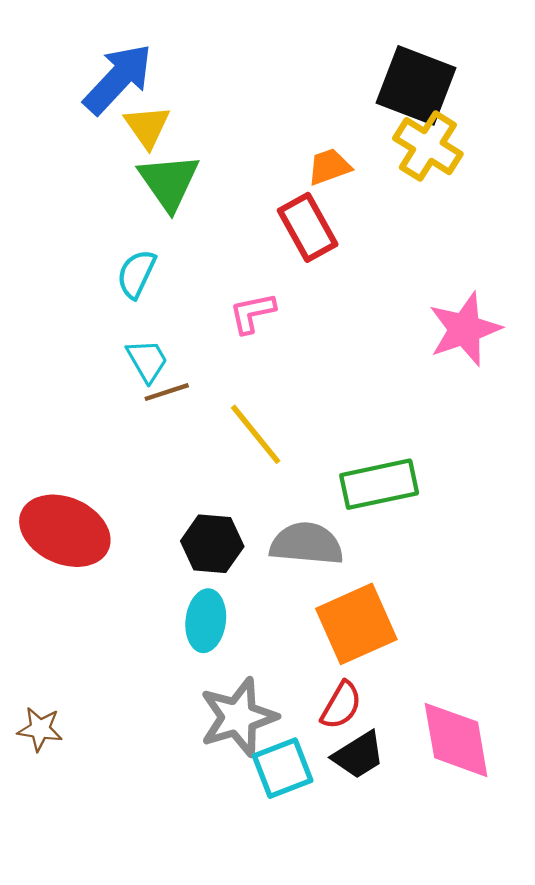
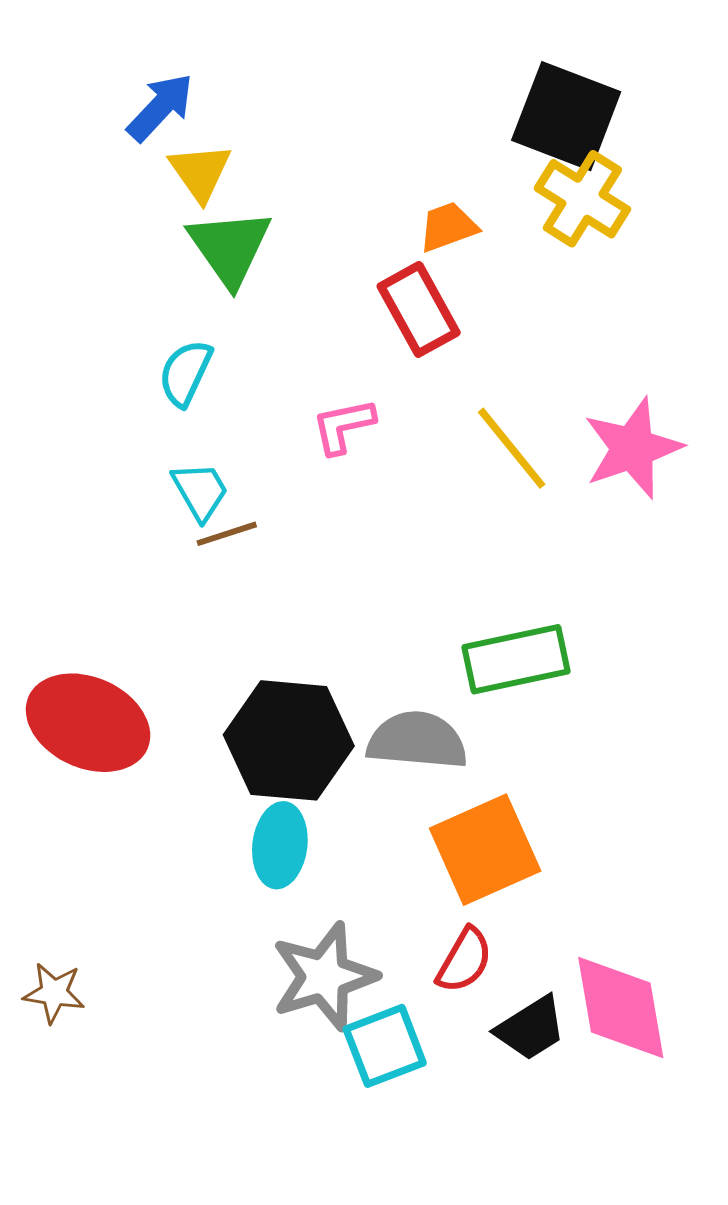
blue arrow: (118, 79) -> (160, 107), size x0.7
yellow line: (256, 434) -> (512, 448), moved
black hexagon: (212, 544) -> (289, 740), size x1.5
black trapezoid: (359, 755) -> (531, 1028), moved

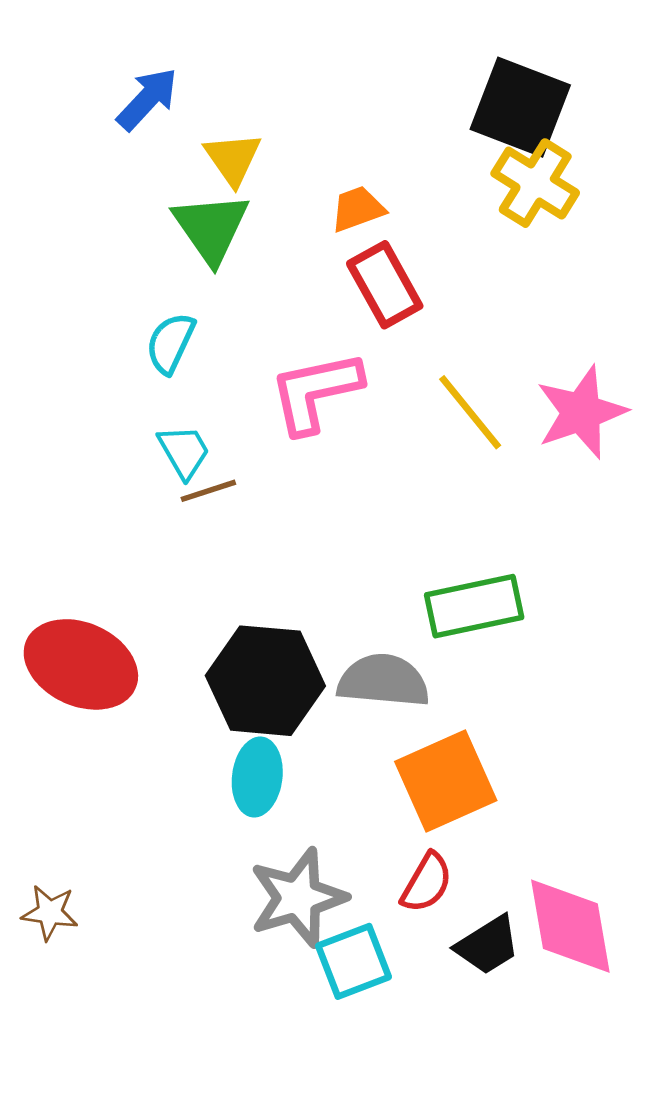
yellow triangle: (200, 172) -> (233, 159), moved
orange trapezoid: (448, 227) -> (358, 209), moved
pink L-shape: (343, 426) -> (316, 392), size x1.6

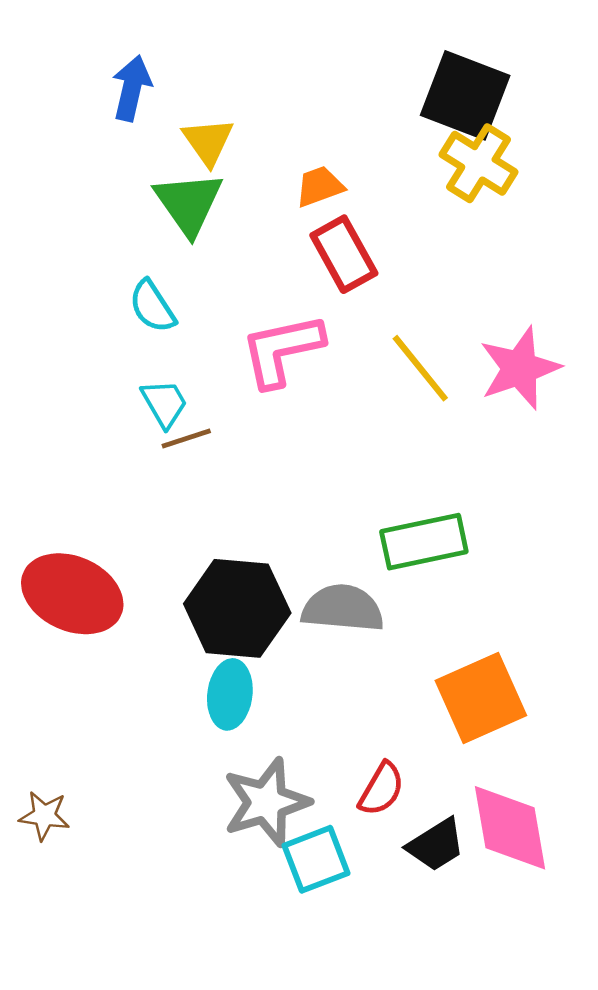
blue arrow: (147, 99) -> (132, 88), turned -30
cyan semicircle: (170, 343) -> (152, 306), turned -58
orange square: (446, 781) -> (481, 698), moved

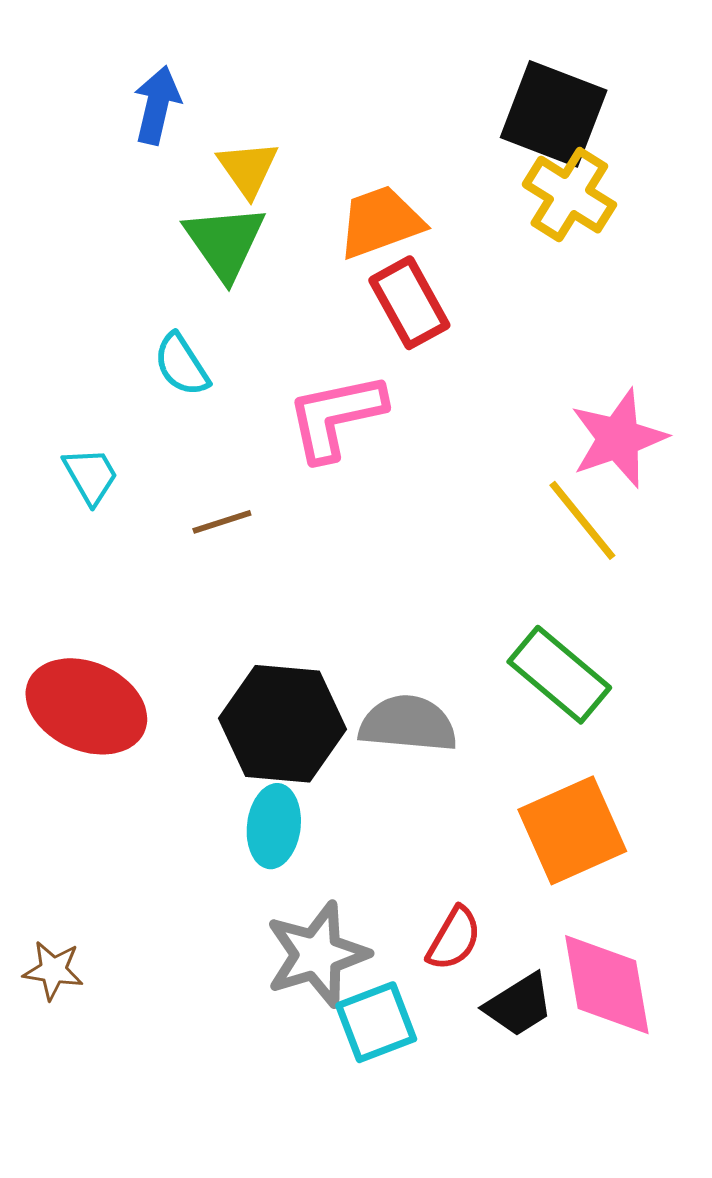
orange trapezoid: (320, 186) -> (381, 222), size x1.5
yellow line: (420, 368) -> (582, 520), moved
cyan trapezoid: (164, 403) -> (91, 476), moved
green rectangle: (424, 542) -> (559, 675), moved, turned 52

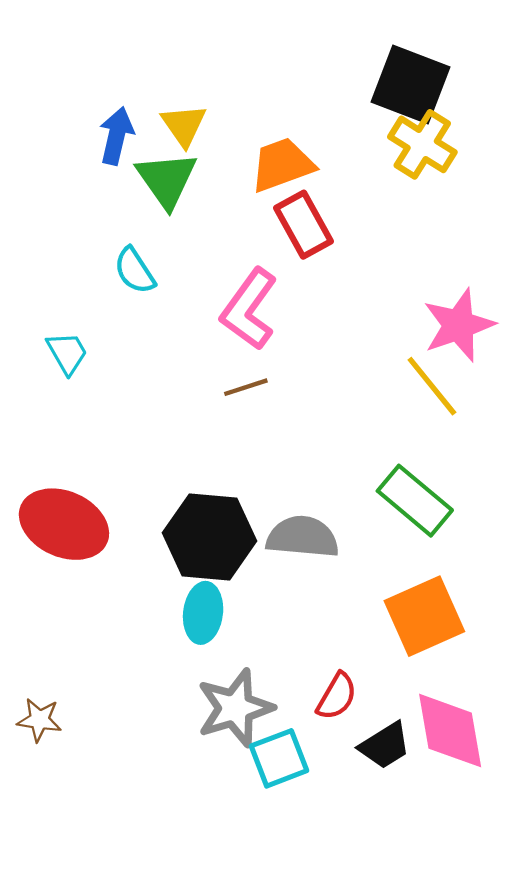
blue arrow: (157, 105) -> (116, 136), moved
pink L-shape: (336, 417) -> (249, 309), turned -42
brown line: (222, 522) -> (246, 387), moved

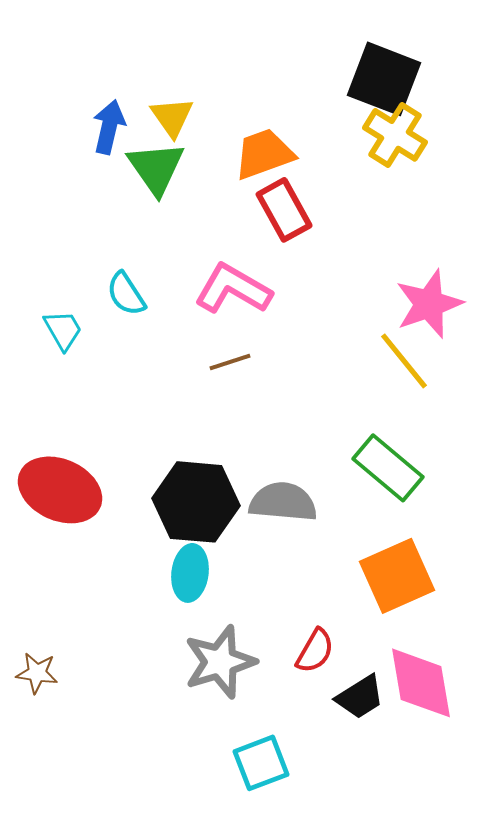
cyan semicircle: (135, 271) -> (126, 294), moved
pink L-shape: (249, 309) -> (233, 289), turned 84
cyan square: (279, 758) -> (261, 763), moved

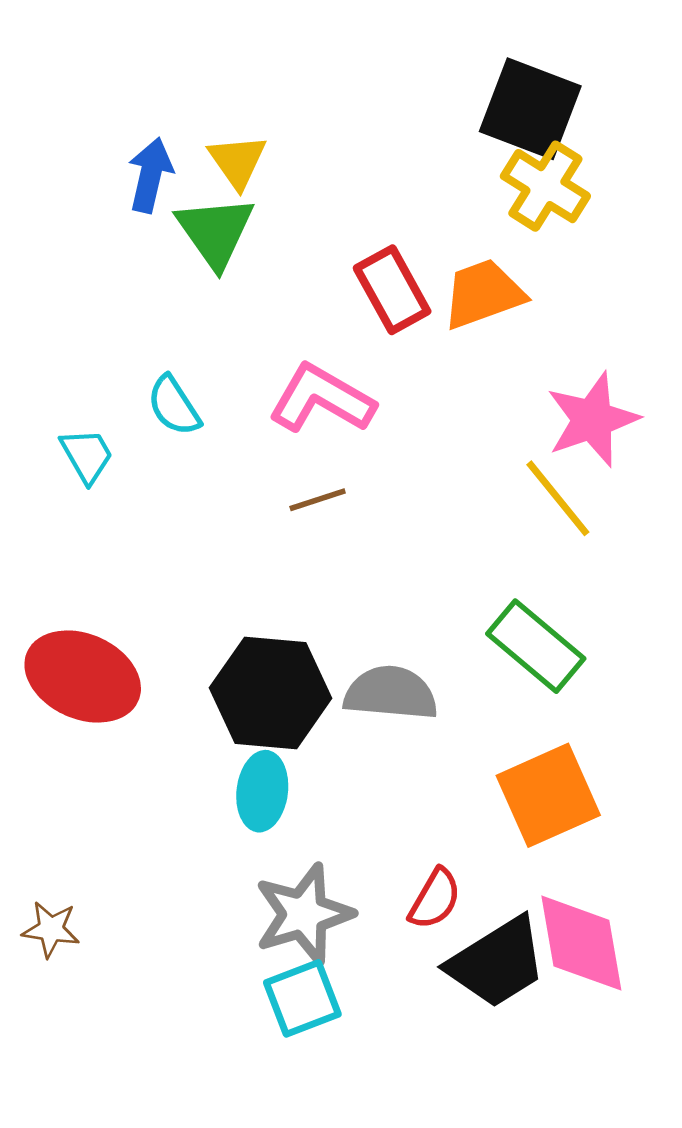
orange trapezoid: (264, 154) -> (483, 294), moved
black trapezoid: (360, 697) -> (497, 962), size x1.5
cyan square: (261, 763) -> (302, 998), moved

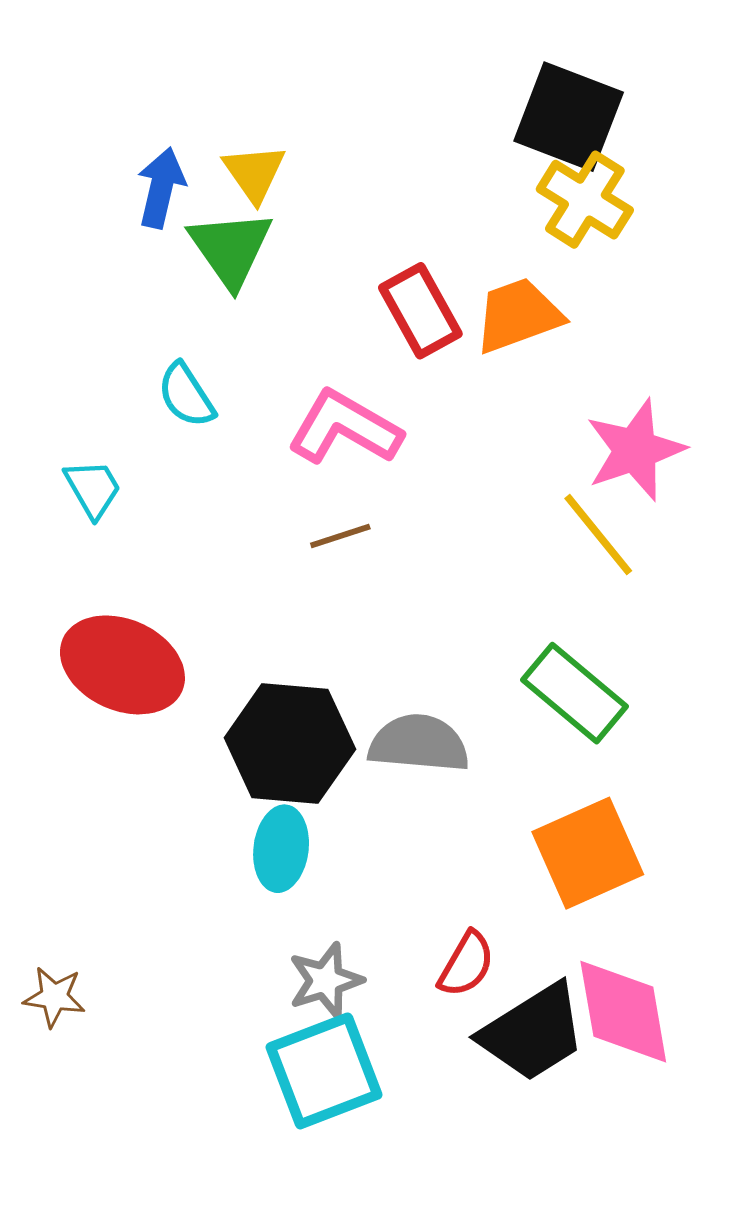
cyan semicircle: (174, 406) -> (186, 395), moved
red ellipse: (83, 677) -> (122, 665), moved
gray star: (304, 914) -> (325, 981), size x0.7
cyan square: (302, 998) -> (324, 1071), size x1.4

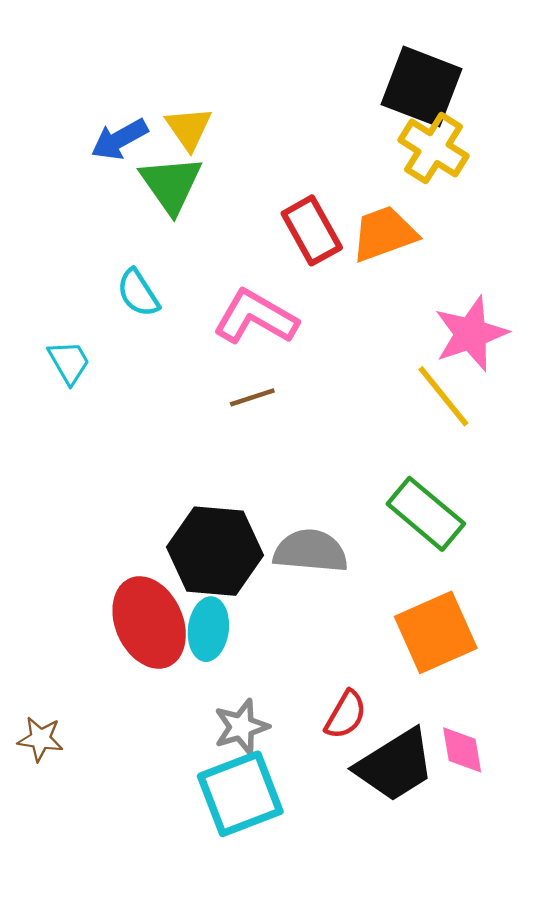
blue arrow: (161, 188) -> (119, 139), turned -132
red ellipse: (122, 665) -> (149, 622), moved, turned 42
pink diamond: (623, 1012) -> (462, 750), size x0.6

